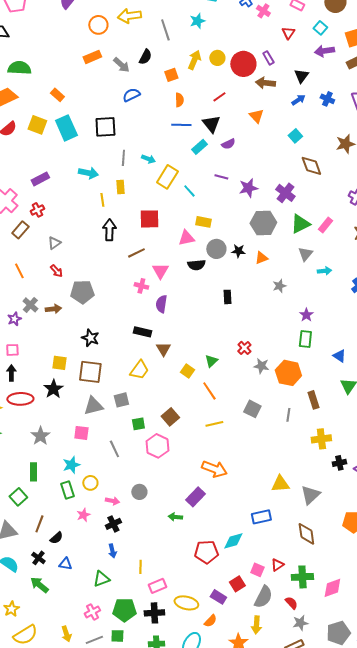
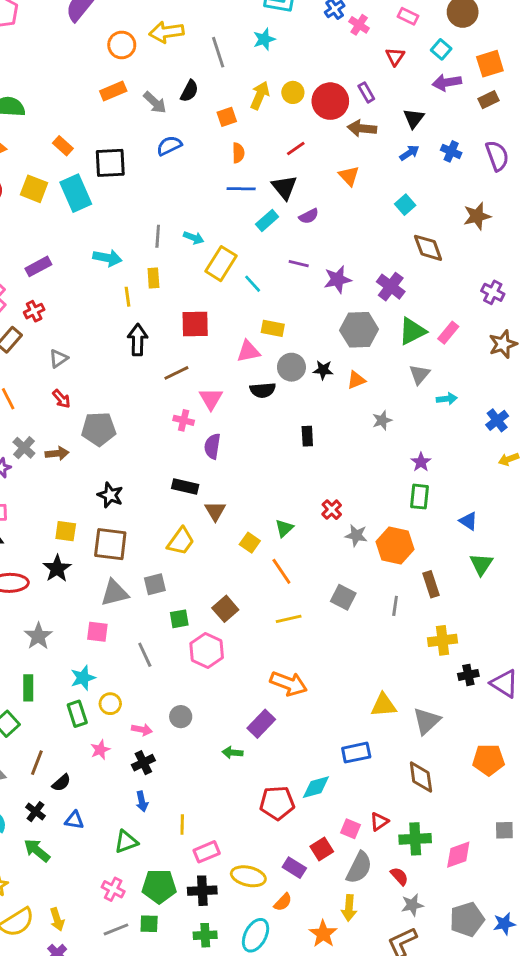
black square: (105, 127) -> (110, 163), moved
pink cross: (92, 612) -> (113, 889), turned -35
yellow arrow: (66, 634) -> (57, 919), moved

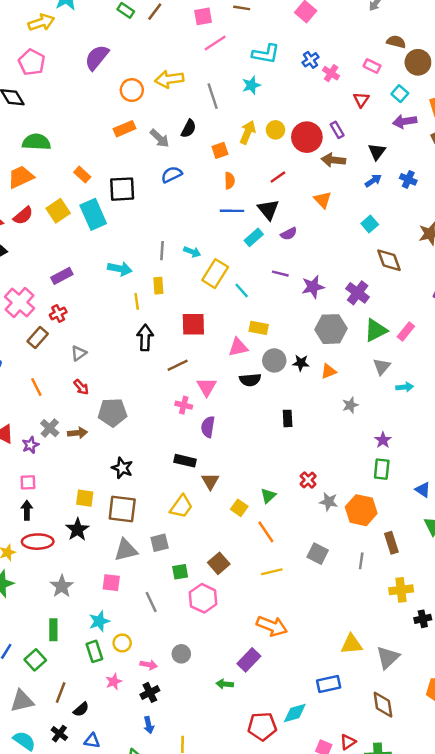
yellow square: (34, 189) -> (58, 211), turned 35

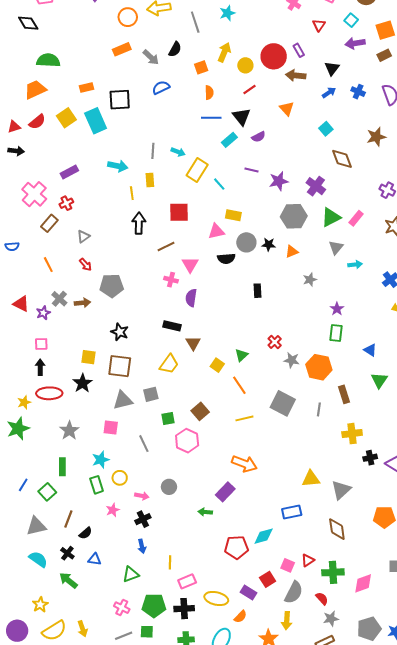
yellow circle: (275, 130) -> (245, 65), moved
orange rectangle: (82, 175) -> (87, 88), turned -56
gray square: (318, 554) -> (283, 403), size x1.4

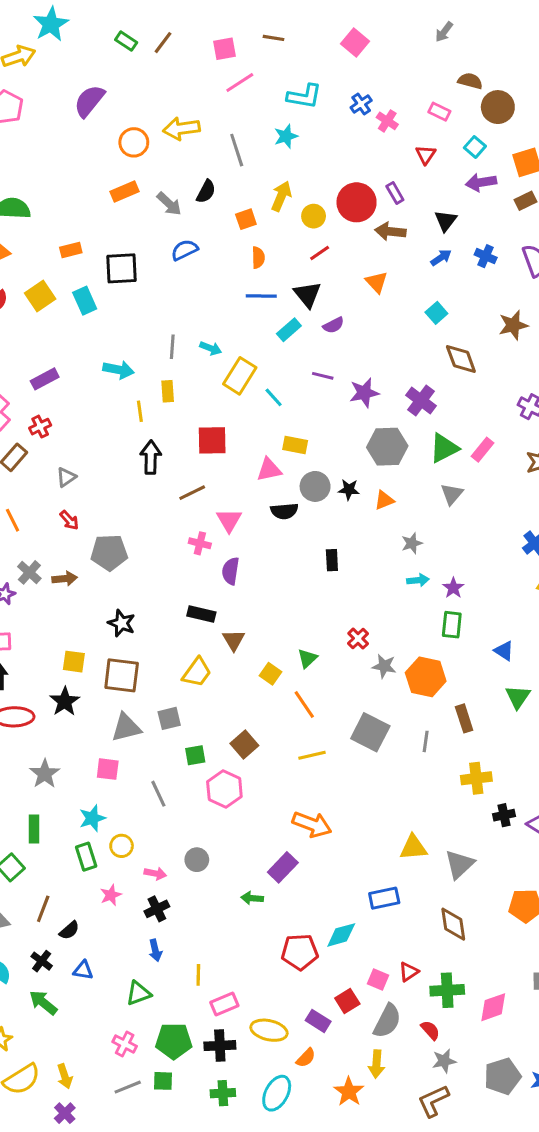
cyan rectangle: (96, 121) -> (85, 301), size x0.7
cyan arrow: (355, 265) -> (418, 580), moved

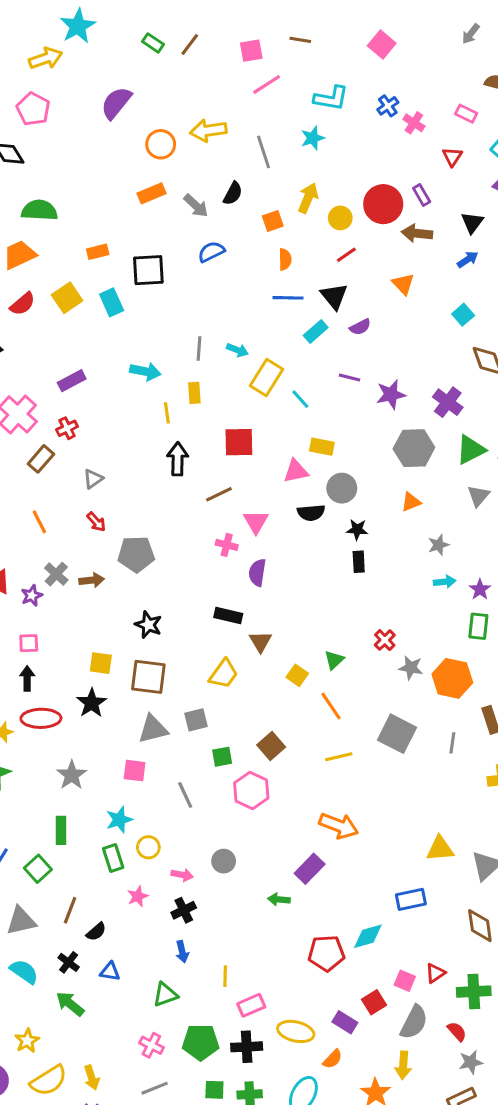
black star: (349, 490) -> (357, 530), moved
green square: (163, 1081) -> (214, 1090), moved

